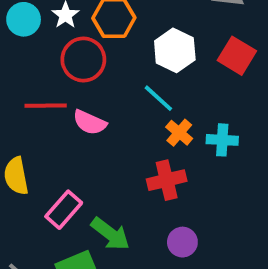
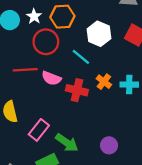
cyan line: (158, 98) -> (81, 57), moved
red cross: (167, 180) -> (77, 90), moved, turned 30

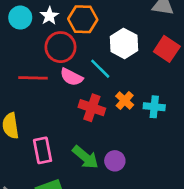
pink semicircle: (51, 78) -> (71, 77), moved
pink rectangle: (39, 130) -> (43, 150), turned -55
green arrow: (67, 143) -> (85, 157), moved
purple circle: (109, 145) -> (115, 161), moved

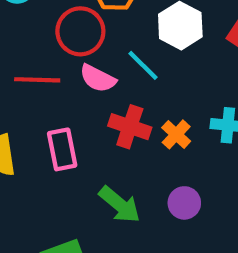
orange cross: (125, 100) -> (176, 134), moved
pink rectangle: (43, 150) -> (62, 149), moved
purple circle: (115, 161) -> (184, 203), moved

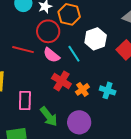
pink rectangle: (62, 149) -> (25, 100), moved
purple circle: (184, 203) -> (79, 122), size x1.5

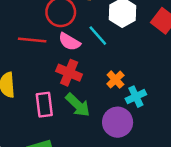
red cross: (61, 81) -> (69, 73), moved
cyan cross: (108, 90) -> (136, 97), moved, turned -35
green arrow: (49, 116) -> (78, 105), moved

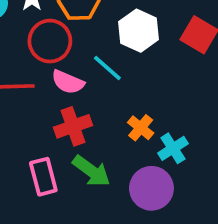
red cross: (69, 73) -> (73, 126), turned -35

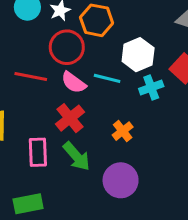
cyan line: (107, 68) -> (107, 78), turned -40
red cross: (73, 126) -> (70, 118), turned -32
cyan cross: (173, 148) -> (151, 87), moved

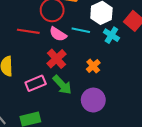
cyan cross: (151, 87) -> (111, 35), turned -35
pink rectangle: (38, 152) -> (36, 83), turned 72

